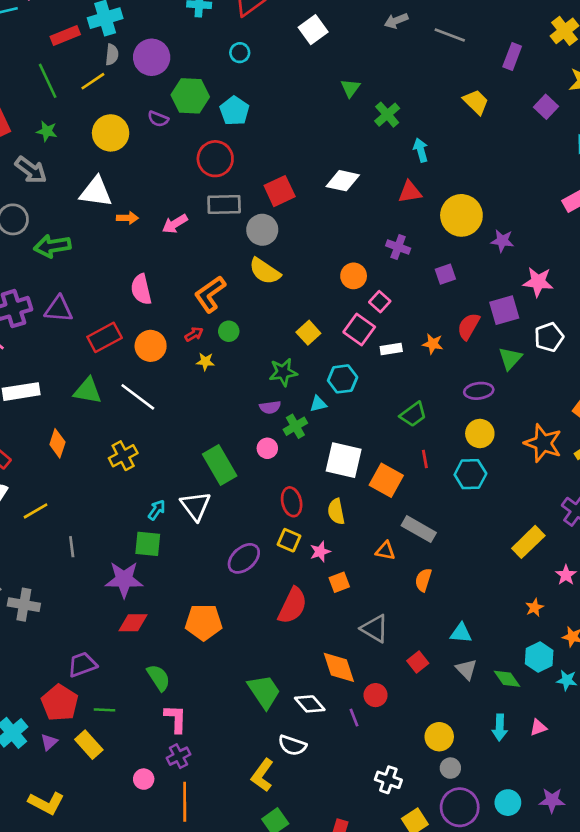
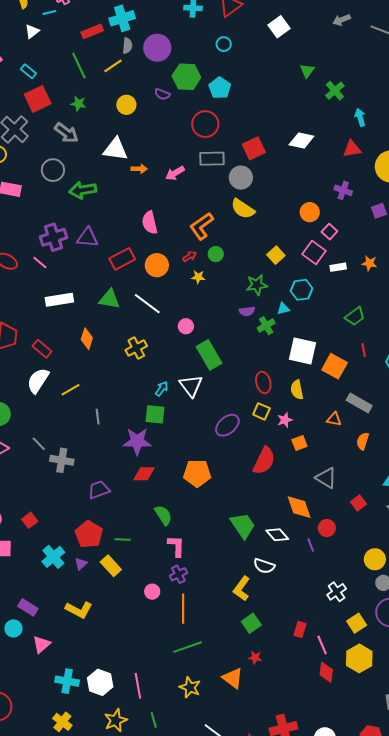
yellow circle: (111, 133) -> (126, 105), size x0.7
pink circle: (267, 448) -> (186, 326), moved
purple trapezoid: (82, 664) -> (99, 490), moved
white cross: (388, 780) -> (337, 592), turned 36

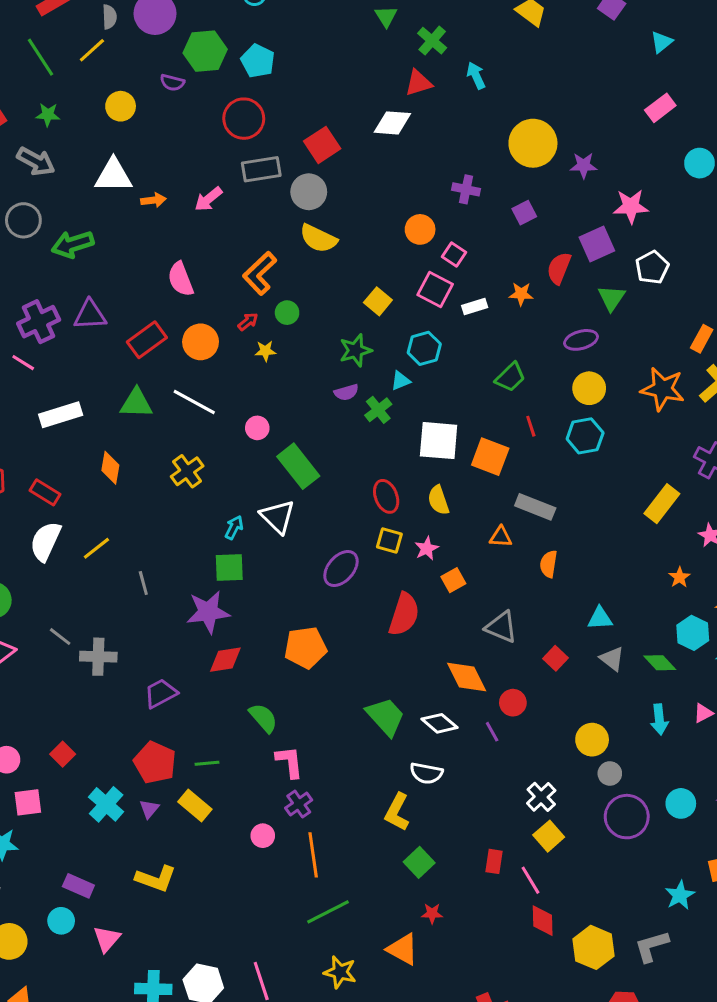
red triangle: (352, 149) -> (418, 83), moved
yellow square: (357, 623) -> (549, 836), moved
yellow hexagon: (359, 658) -> (594, 947), moved

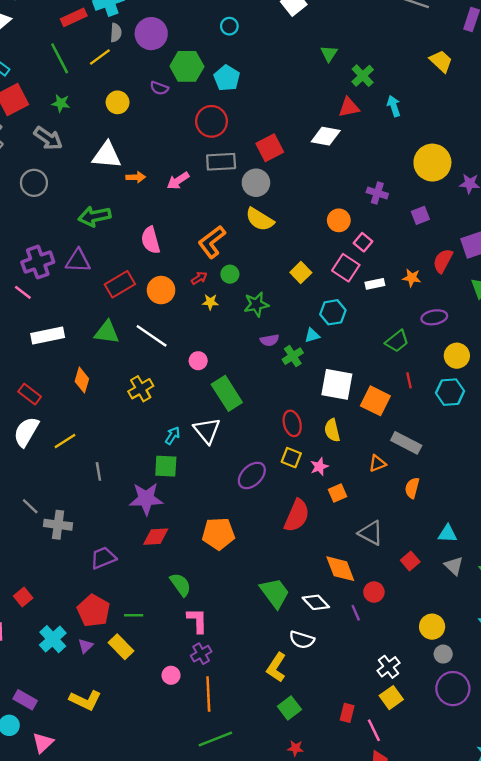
green arrow: (73, 244) -> (94, 216), moved
purple ellipse: (581, 340) -> (434, 317), moved
green star: (356, 350) -> (256, 304), moved
orange triangle: (501, 537) -> (377, 463), turned -30

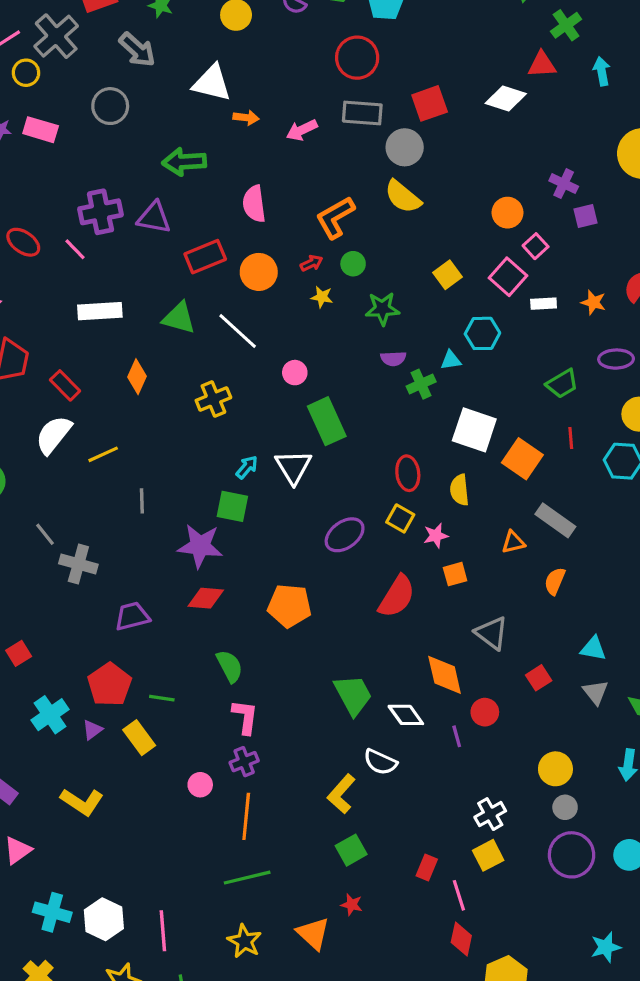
purple square: (420, 215) -> (585, 216), moved

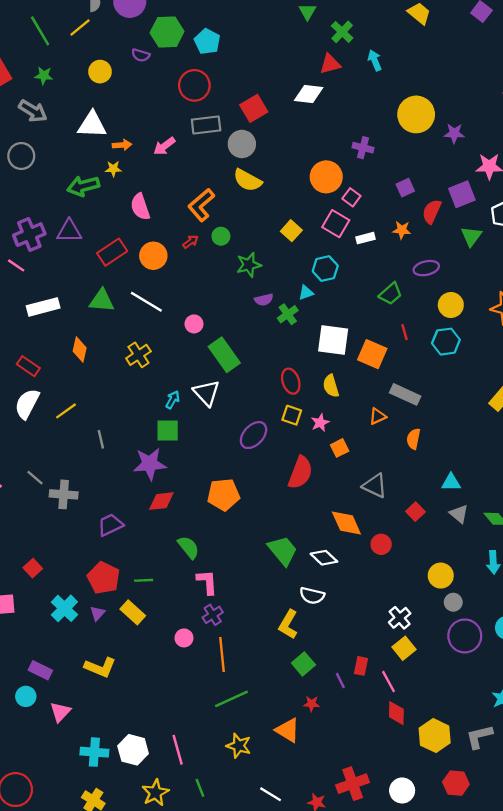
orange circle: (507, 213) -> (326, 177), size x1.4
purple square: (585, 216) -> (405, 188), moved
yellow star: (322, 297) -> (113, 169), moved
purple line: (457, 736) -> (340, 681), moved

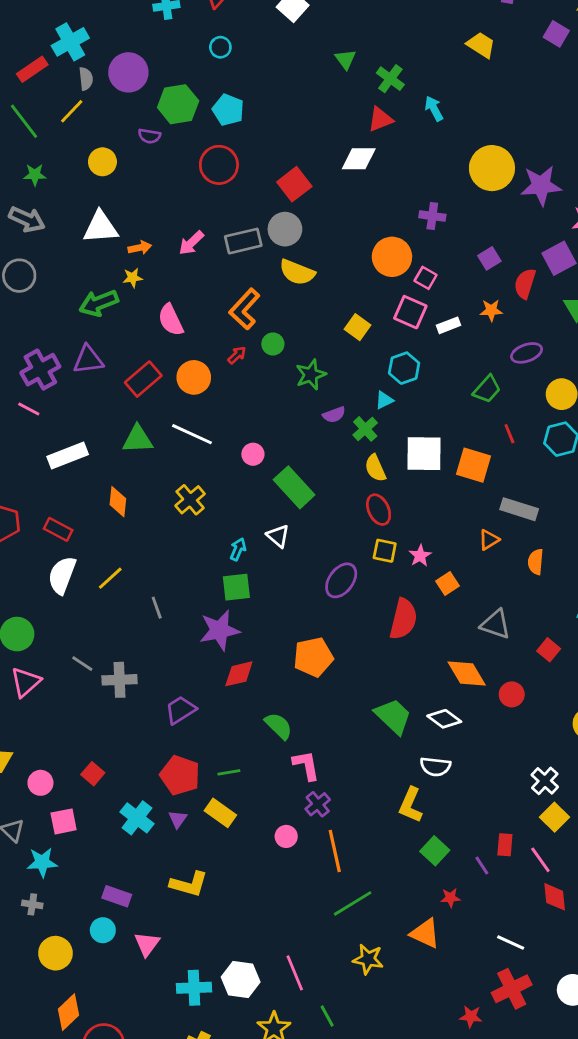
gray rectangle: (206, 125) -> (243, 241), moved
purple star: (454, 133) -> (541, 185), size x1.6
yellow semicircle: (331, 386) -> (375, 468), moved
white triangle: (207, 393) -> (278, 536), size x0.7
white line: (271, 794) -> (511, 942), moved

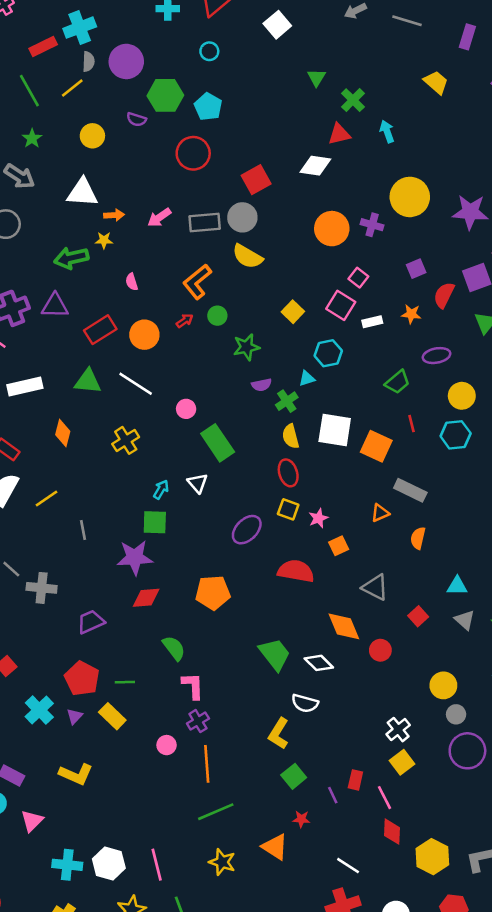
yellow circle: (492, 168) -> (410, 197), moved
green star: (35, 175) -> (32, 138), turned 30
orange circle: (392, 257) -> (332, 229), moved
pink semicircle: (171, 320) -> (132, 282), size x0.6
red semicircle: (403, 619) -> (296, 571), turned -102

